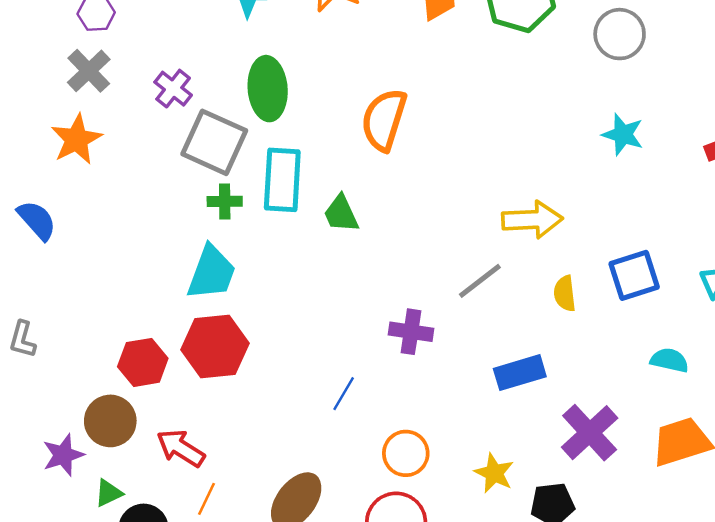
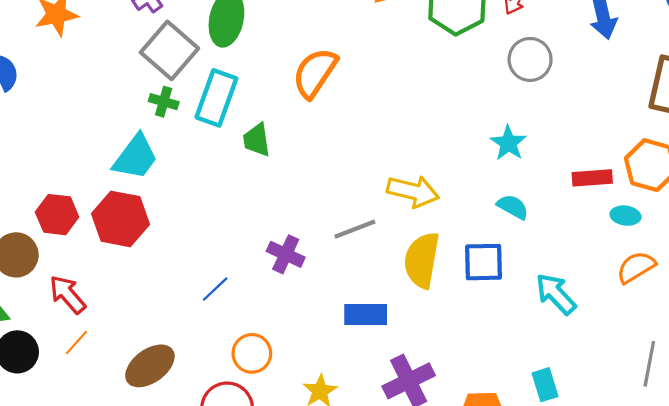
yellow semicircle: (565, 294) -> (422, 260), size x1.8
cyan semicircle: (669, 360) -> (513, 207), moved

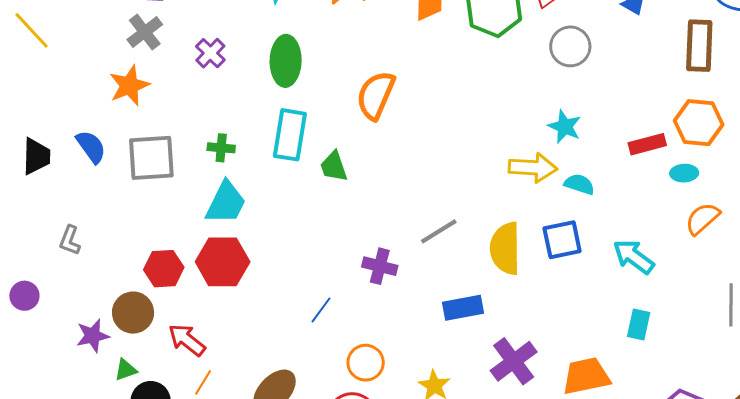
gray square: (169, 50) -> (151, 158), moved, turned -34
green cross: (164, 102) -> (221, 148), moved
yellow arrow: (413, 191) -> (533, 168), moved
cyan rectangle: (545, 385) -> (639, 325), moved, turned 40

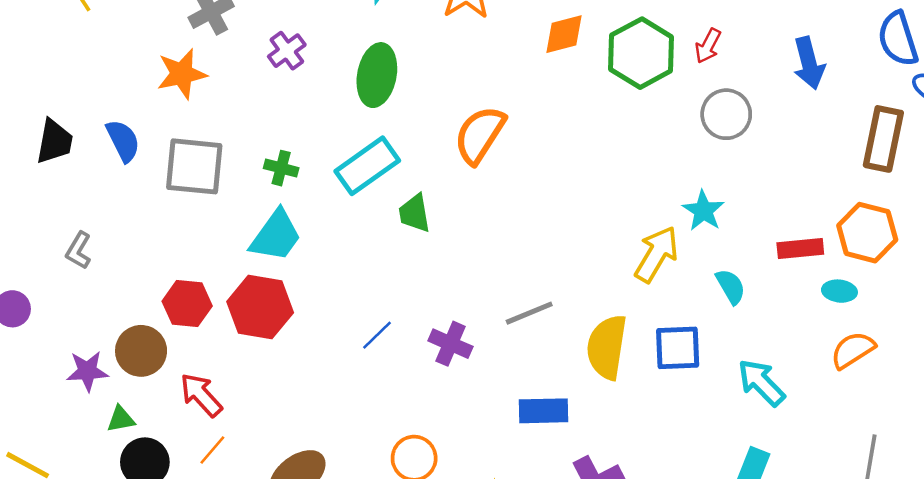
cyan rectangle: (290, 135) -> (367, 166), turned 36
yellow arrow: (533, 168) -> (657, 254), turned -72
cyan semicircle: (579, 184) -> (731, 286), moved, turned 32
blue line: (321, 310) -> (377, 335), moved

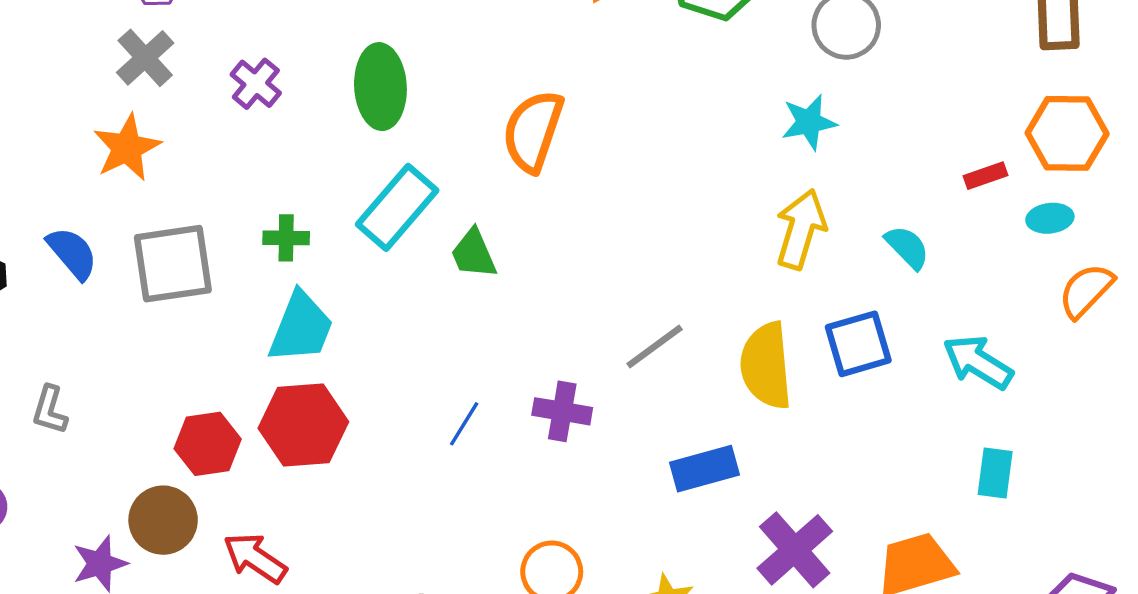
cyan star: (703, 211) -> (809, 122), moved, turned -30
red rectangle: (800, 249) -> (986, 176), size x0.7

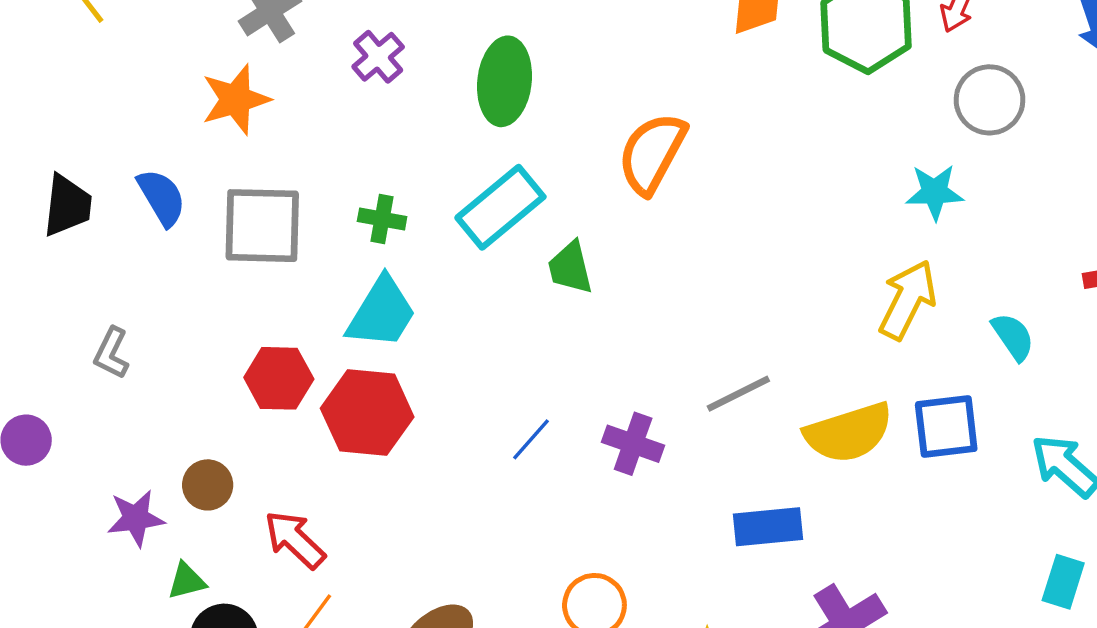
yellow semicircle: (766, 366) -> (849, 433), turned -112
red hexagon: (208, 444) -> (279, 378), moved
brown circle: (163, 520) -> (208, 485), size x0.7

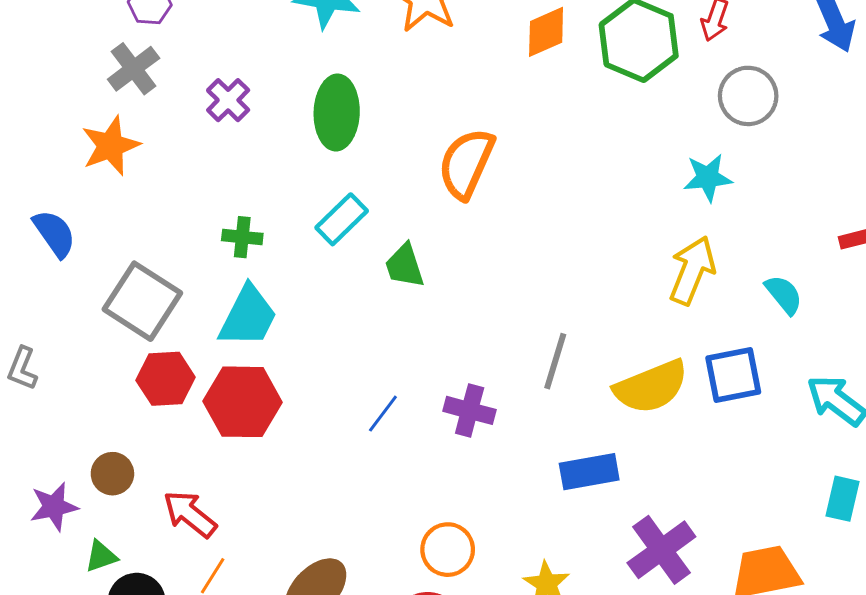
cyan rectangle: (500, 207) -> (342, 219), size x0.7
gray square: (262, 226) -> (142, 301), moved, turned 36
gray line: (738, 394) -> (555, 361), turned -42

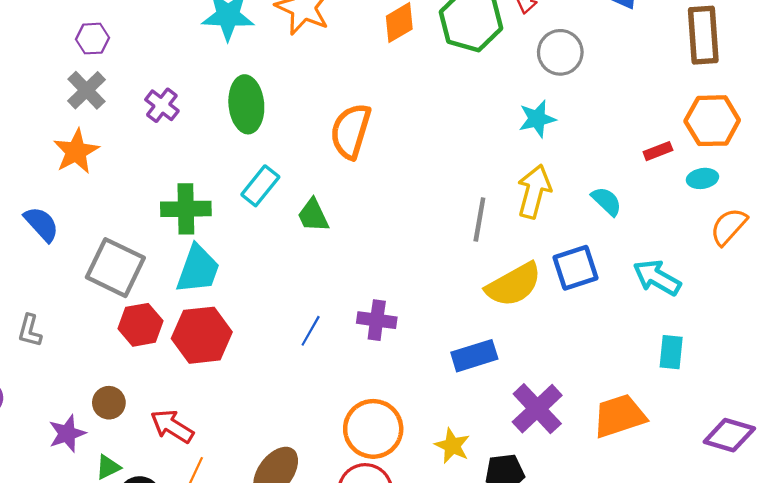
green cross: (242, 237) -> (186, 209), size x1.6
gray line: (555, 361) -> (479, 220), moved
orange circle: (448, 550) -> (373, 429), size x1.4

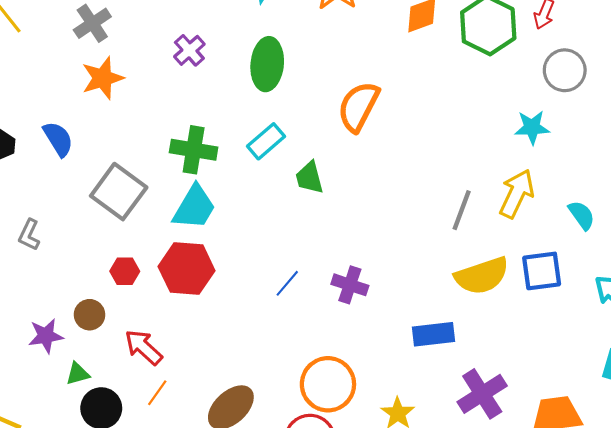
gray cross: (86, 90) -> (92, 23), moved
red hexagon: (141, 325) -> (125, 271), moved, size x0.7

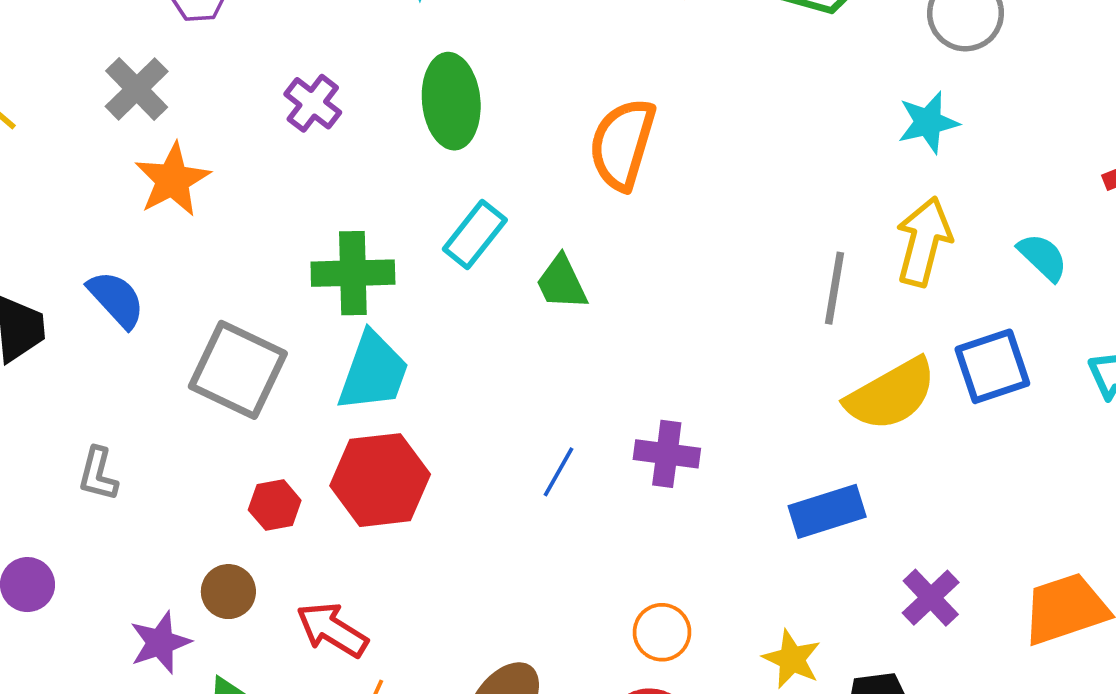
orange circle: (328, 384) -> (662, 632), size x0.6
purple cross: (482, 394) -> (931, 598), size x0.7

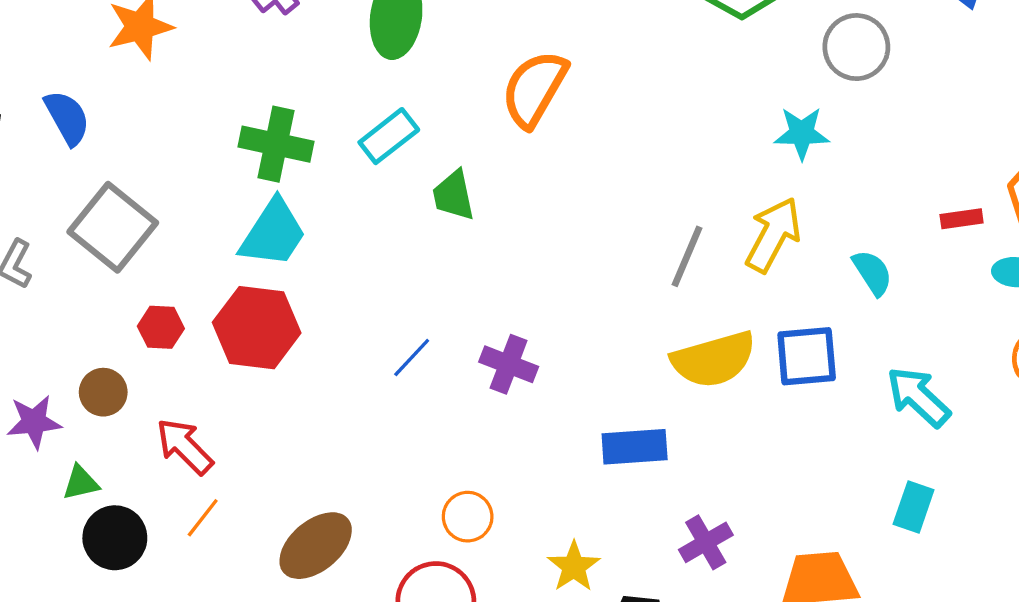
gray square: (238, 370) -> (113, 227), moved

